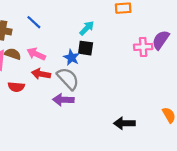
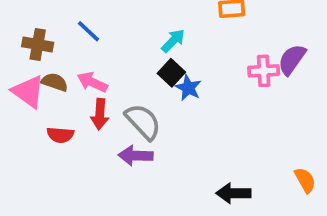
black square: (86, 48) -> (171, 73), turned 35
blue star: (71, 57) -> (188, 88), moved
red arrow: (41, 74) -> (100, 114), turned -96

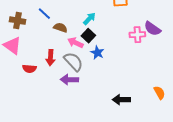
purple semicircle: (292, 60) -> (152, 29), turned -90
brown semicircle: (55, 82) -> (60, 28), moved
pink arrow: (92, 82) -> (75, 43), moved
blue star: (188, 88) -> (97, 53), moved

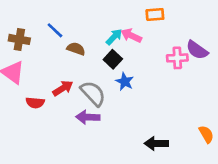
pink arrow: (75, 43) -> (131, 36), moved
red arrow: (50, 58) -> (63, 88), turned -126

